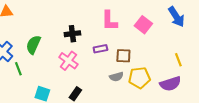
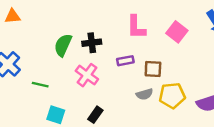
green semicircle: (33, 45) -> (63, 45), moved
green line: (18, 69) -> (40, 85), moved, turned -56

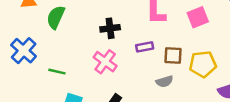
pink square: (177, 32) -> (198, 17), turned 30
green semicircle: (63, 45) -> (56, 17), moved
yellow pentagon: (172, 95) -> (203, 64), moved

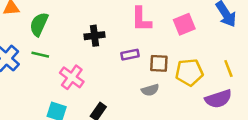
pink cross: (105, 62) -> (72, 77), moved
green line: (57, 72) -> (40, 55), moved

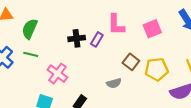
purple rectangle: (130, 55) -> (97, 39), moved, turned -48
brown square: (159, 63) -> (131, 62), turned 35
gray semicircle: (150, 90) -> (114, 83), moved

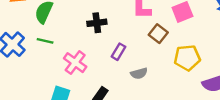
purple rectangle: (97, 39) -> (119, 52), moved
brown square: (131, 62) -> (158, 34), moved

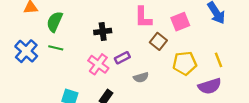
purple rectangle: (119, 52) -> (122, 58), turned 32
pink cross: (75, 63) -> (98, 64), moved

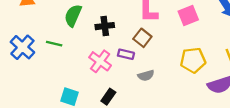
green semicircle: (55, 22) -> (73, 15), moved
brown square: (158, 41) -> (142, 38), moved
purple rectangle: (122, 58) -> (126, 54), turned 40

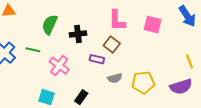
pink square: (188, 15) -> (153, 25), turned 36
yellow pentagon: (193, 60) -> (143, 82), moved
pink cross: (100, 61) -> (59, 66), moved

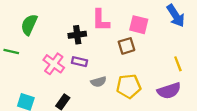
black cross: (78, 34) -> (77, 35), moved
brown square: (112, 45) -> (126, 46), moved, turned 35
pink cross: (59, 66) -> (54, 64), moved

